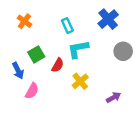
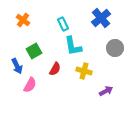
cyan L-shape: (78, 49) -> (73, 46), turned -90
red semicircle: (58, 65) -> (55, 69), moved
yellow cross: (80, 81) -> (84, 71), moved, turned -35

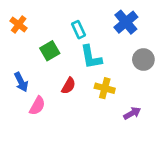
orange cross: (23, 20) -> (19, 25), moved
green square: (34, 51) -> (50, 51), moved

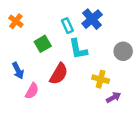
blue cross: (126, 22) -> (92, 19), moved
red semicircle: (69, 86) -> (59, 74), size x1.5
yellow cross: (105, 88) -> (101, 79), moved

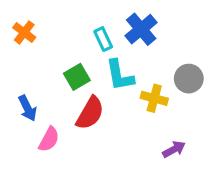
green square: (43, 44) -> (77, 77), moved
yellow cross: (101, 79) -> (154, 98), moved

